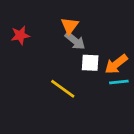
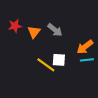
orange triangle: (70, 26) -> (34, 32), moved
white square: (90, 63) -> (59, 60), moved

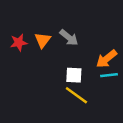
red star: (15, 26) -> (19, 43), moved
yellow line: (46, 65) -> (76, 95), moved

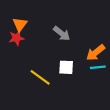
orange triangle: (43, 40) -> (20, 24), moved
yellow line: (76, 95) -> (40, 77), moved

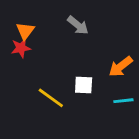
gray arrow: (62, 33) -> (78, 25), moved
cyan line: (98, 67) -> (123, 101), moved

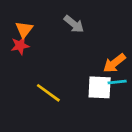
white square: (84, 85) -> (100, 87), moved, size x1.4
cyan line: (123, 101) -> (117, 82), moved

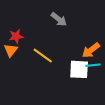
orange triangle: (24, 29) -> (11, 50), moved
yellow line: (48, 93) -> (43, 56), moved

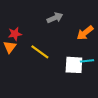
gray arrow: (59, 19) -> (55, 18), turned -63
orange arrow: (91, 50) -> (85, 33), moved

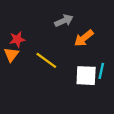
orange arrow: (85, 33) -> (84, 38), moved
cyan line: (87, 61) -> (101, 71), turned -72

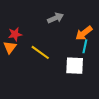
orange arrow: (84, 38) -> (84, 33), moved
cyan line: (101, 71) -> (85, 46), moved

